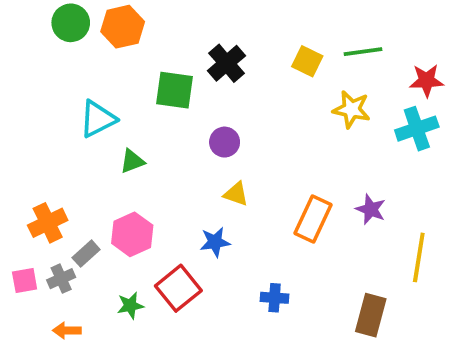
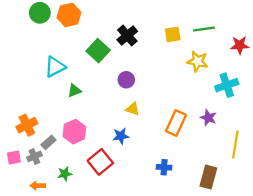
yellow square: (307, 61) -> (173, 34), turned -35
green square: (175, 90) -> (98, 51), turned 35
cyan cross: (417, 129) -> (227, 85), moved
blue cross: (275, 298) -> (164, 167), moved
green star: (130, 305) -> (65, 174), moved

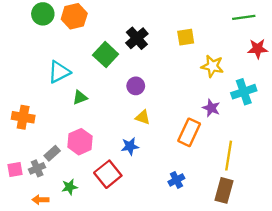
green line: (204, 29) -> (244, 17), moved
purple star: (208, 118) -> (211, 108), moved
orange cross: (27, 125) -> (23, 117), moved, turned 36
yellow line: (235, 145) -> (229, 156), moved
blue cross: (164, 167) -> (176, 180), turned -32

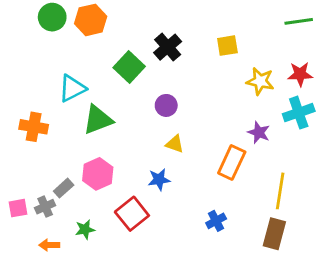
red star: (258, 49) -> (300, 74), moved
green triangle: (80, 98) -> (98, 120), size x1.6
orange cross: (23, 117) -> (34, 127), moved

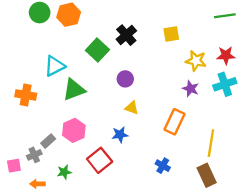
purple star: (259, 133) -> (191, 89), moved
pink square: (18, 208) -> (14, 166), moved
blue cross: (216, 221) -> (163, 166), turned -32
brown rectangle: (274, 234) -> (207, 175), turned -40

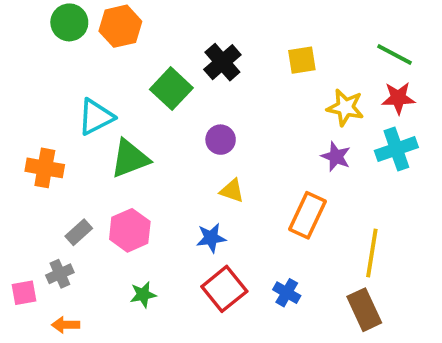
green line: (225, 16) -> (394, 55), moved, turned 36
gray rectangle: (48, 141) -> (79, 232), moved
red square: (100, 160) -> (224, 289), moved
green star: (64, 172) -> (143, 295), moved

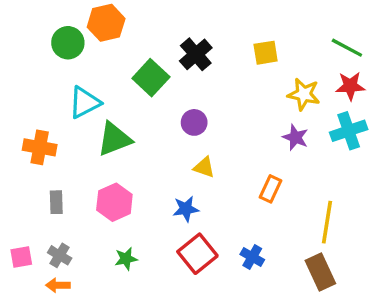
green circle: (69, 22) -> (68, 43), moved
orange rectangle: (308, 215) -> (271, 189), size x0.7
gray rectangle: (79, 232) -> (56, 202), moved, turned -50
gray cross: (60, 274) -> (60, 255), moved, turned -35

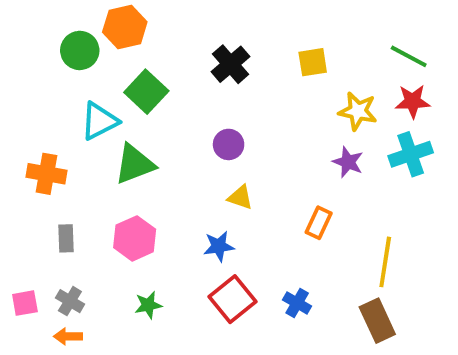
green square: (151, 78) -> (146, 92), moved

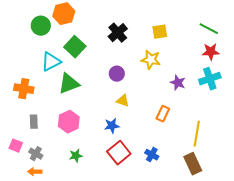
yellow star: (358, 111) -> (151, 60), moved
pink square: (25, 303) -> (16, 146), moved, turned 32

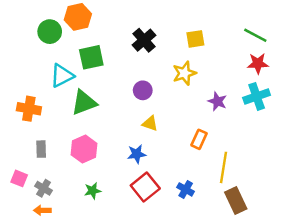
green square: (75, 47) -> (91, 57), turned 35
yellow star: (151, 60) -> (184, 73), turned -30
yellow line: (197, 134) -> (224, 167), moved

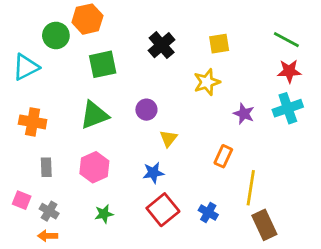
cyan triangle: (62, 76) -> (26, 67), moved
purple circle: (143, 90) -> (146, 110), moved
yellow triangle: (150, 123) -> (168, 138), turned 49

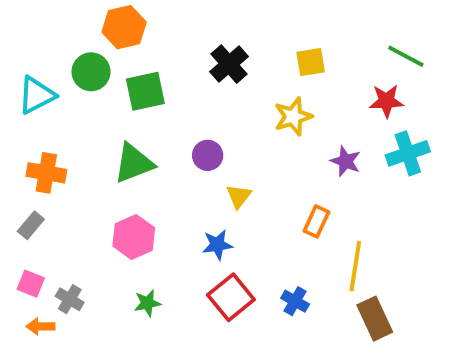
green circle: (56, 35) -> (91, 72), moved
red star: (289, 71) -> (386, 101), moved
gray rectangle: (46, 167) -> (31, 225), moved, turned 42
orange arrow: (48, 236) -> (40, 326), moved

